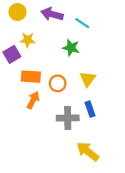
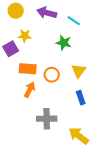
gray cross: (68, 118) -> (47, 119), moved

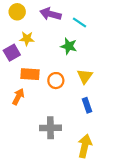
orange arrow: (30, 90) -> (18, 97), moved
yellow arrow: (79, 136) -> (85, 146), turned 65

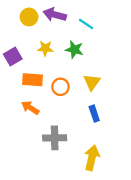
yellow circle: (17, 12) -> (29, 17), moved
yellow star: (27, 39) -> (45, 48), moved
orange arrow: (18, 97) -> (30, 108), moved, turned -84

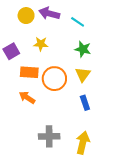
green star: (74, 50) -> (83, 49), moved
orange circle: (60, 87) -> (54, 79), size x1.5
gray cross: (55, 138) -> (49, 136), moved

